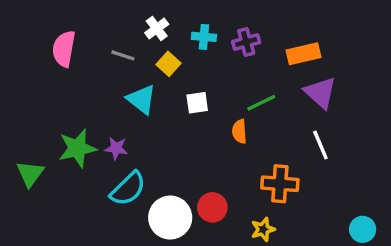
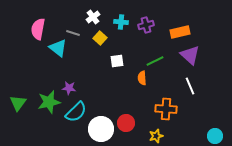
cyan triangle: (141, 99) -> (58, 48), moved
green star: (77, 148) -> (49, 102), moved

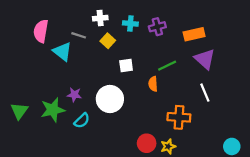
white cross: (93, 17) -> (100, 18), turned 32
cyan semicircle: (76, 112) -> (82, 121), size x0.7
red circle: (126, 123) -> (147, 143), moved
white circle: (101, 129) -> (110, 99), moved

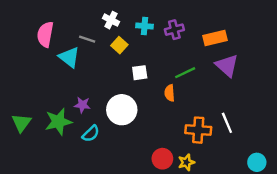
white cross: (100, 18) -> (111, 20), turned 32
white line: (205, 93) -> (227, 123), moved

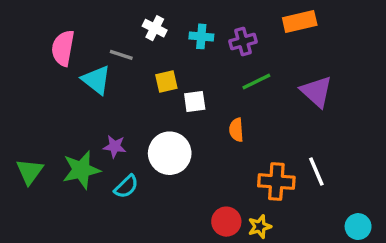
orange rectangle: (215, 38) -> (300, 21), moved
yellow square: (119, 45) -> (166, 81), moved, turned 35
green line: (185, 73) -> (256, 81), moved

